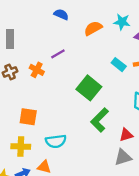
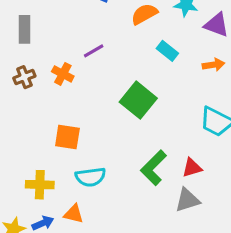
cyan rectangle: (119, 65) -> (167, 51), moved
orange square: (28, 117) -> (67, 137), moved
green L-shape: (100, 120) -> (154, 168), moved

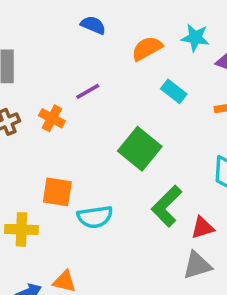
green L-shape: (154, 168) -> (167, 206), moved
cyan semicircle: (91, 177) -> (95, 217), moved
yellow cross: (40, 185) -> (21, 229), moved

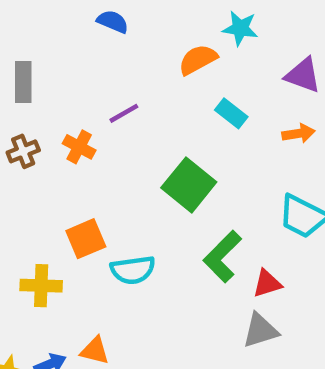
blue semicircle: (93, 25) -> (113, 22), moved
cyan star: (195, 38) -> (240, 28), moved
orange square: (57, 192) -> (86, 239), turned -32

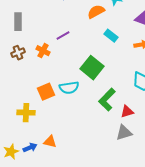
cyan semicircle: (133, 270) -> (69, 88), moved

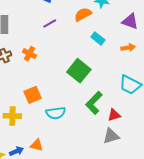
purple line: (63, 36) -> (50, 23), moved
cyan semicircle: (69, 88) -> (56, 113), moved

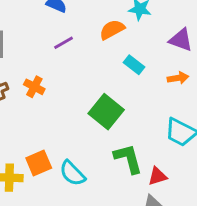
orange square: (33, 95) -> (39, 163), moved
green L-shape: (94, 103) -> (128, 159), turned 120
cyan semicircle: (56, 113) -> (72, 173), turned 54

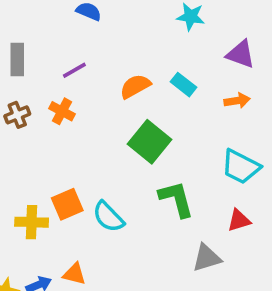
orange semicircle: (112, 30) -> (135, 86), moved
purple line: (64, 43) -> (74, 70), moved
red triangle: (157, 176) -> (239, 220), moved

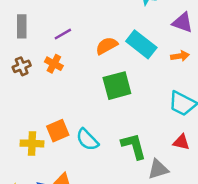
cyan rectangle: (183, 85) -> (141, 44), size x1.6
green square: (149, 142) -> (117, 86), turned 36
green L-shape: (176, 199) -> (134, 146), moved
red triangle: (239, 220) -> (181, 142), turned 30

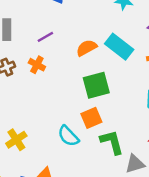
orange square: (58, 131) -> (91, 118), moved
yellow cross: (32, 143) -> (16, 140), turned -35

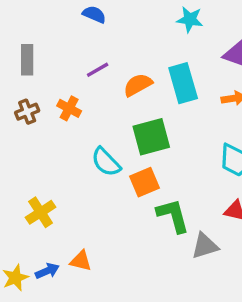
purple line: (45, 37) -> (98, 70), moved
cyan rectangle: (119, 47) -> (183, 83), turned 36
cyan semicircle: (68, 136) -> (106, 162), moved

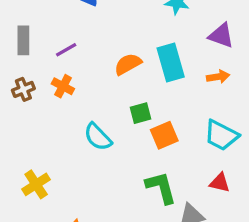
purple line: (98, 70) -> (66, 50), moved
green square: (151, 137) -> (141, 113), size x0.6
orange square: (144, 182) -> (164, 135), moved

